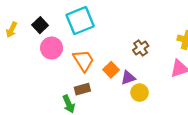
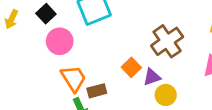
brown cross: (141, 48) -> (167, 41), size x1.6
orange trapezoid: (84, 61) -> (73, 78), moved

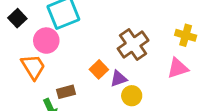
pink circle: (60, 41) -> (46, 41), moved
orange trapezoid: (73, 78) -> (33, 67), moved

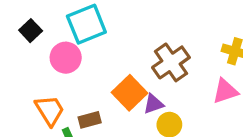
orange trapezoid: (33, 67) -> (50, 110), moved
orange square: (99, 69) -> (129, 93), size x1.5

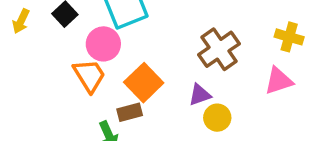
orange square: (129, 93) -> (144, 83), moved
orange trapezoid: (50, 110) -> (89, 76), moved

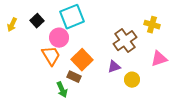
yellow cross: (289, 37) -> (152, 25), moved
brown rectangle: (130, 112) -> (74, 77), turned 40
yellow circle: (217, 118) -> (132, 80), moved

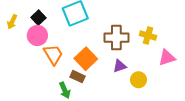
yellow cross: (152, 25) -> (148, 36), moved
pink circle: (59, 38) -> (37, 36), moved
brown cross: (125, 41) -> (116, 38), moved, turned 35

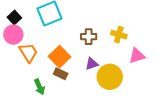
brown cross: (116, 38) -> (89, 37), size x0.7
brown rectangle: (77, 77) -> (61, 74), moved
yellow circle: (139, 80) -> (110, 77), size x1.6

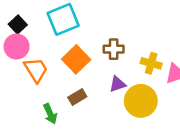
yellow cross: (119, 35) -> (151, 63), moved
orange square: (60, 57) -> (76, 59), moved
brown rectangle: (61, 74) -> (77, 97), turned -56

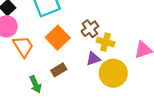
brown cross: (114, 49) -> (90, 29), turned -36
yellow cross: (151, 63) -> (106, 42), moved

